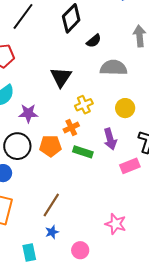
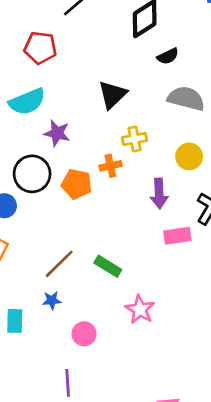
green rectangle: (83, 152) -> (108, 266), moved

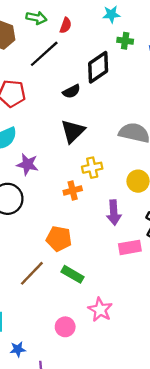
black semicircle: (168, 56) -> (71, 91), moved
orange pentagon: (77, 184) -> (59, 239), moved
blue star: (52, 300) -> (18, 349), moved
pink circle: (84, 334) -> (65, 327), moved

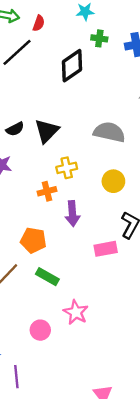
black semicircle: (71, 91) -> (15, 129), moved
purple arrow: (114, 213) -> (72, 214), moved

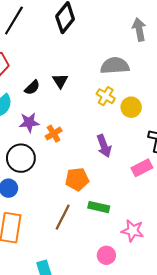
black triangle: (47, 131) -> (60, 81), size x0.7
yellow cross: (67, 168) -> (106, 96), moved, turned -30
orange cross: (47, 191) -> (54, 134), moved

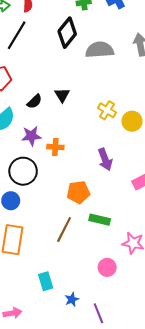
gray semicircle: (115, 66) -> (100, 50), moved
orange cross: (54, 134) -> (55, 147), turned 35

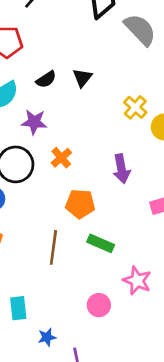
gray semicircle: (100, 50) -> (140, 30), turned 40
orange cross: (55, 147) -> (61, 158), moved, turned 35
brown line: (64, 230) -> (53, 247), turned -30

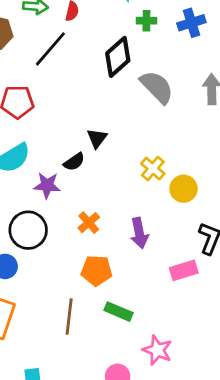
black semicircle: (46, 79) -> (74, 162), moved
orange cross: (61, 158) -> (89, 223), moved

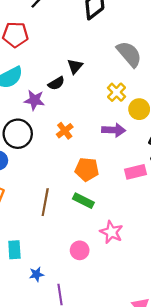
gray semicircle: (157, 87) -> (129, 54), moved
purple arrow: (139, 233) -> (114, 130), moved, turned -80
orange pentagon: (97, 271) -> (87, 169), moved

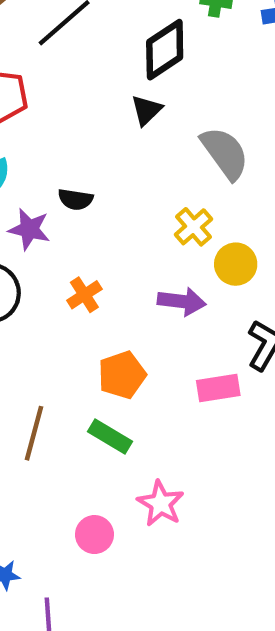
black triangle: (75, 66) -> (146, 110), moved
black semicircle: (56, 83) -> (75, 199), turned 35
orange pentagon: (87, 169) -> (122, 375), turned -30

